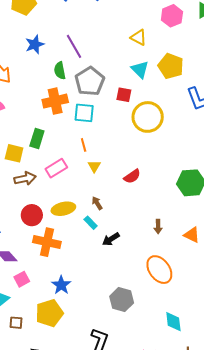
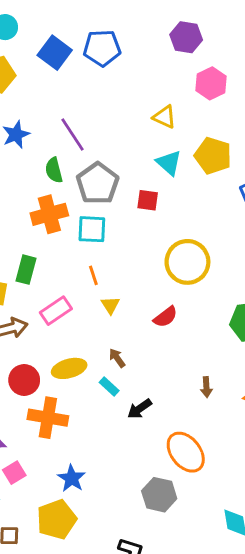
yellow circle: (148, 117) -> (187, 262), moved
orange ellipse: (159, 270) -> (186, 452), moved

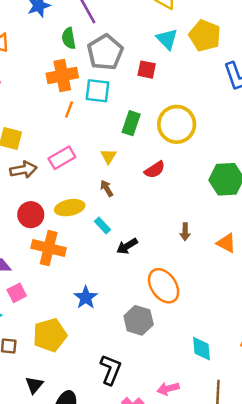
green rectangle: (26, 270) -> (131, 123), moved
orange line: (93, 275) -> (69, 109), moved, turned 35
brown arrow: (117, 358) -> (107, 188), moved
blue star: (72, 478) -> (86, 298), moved

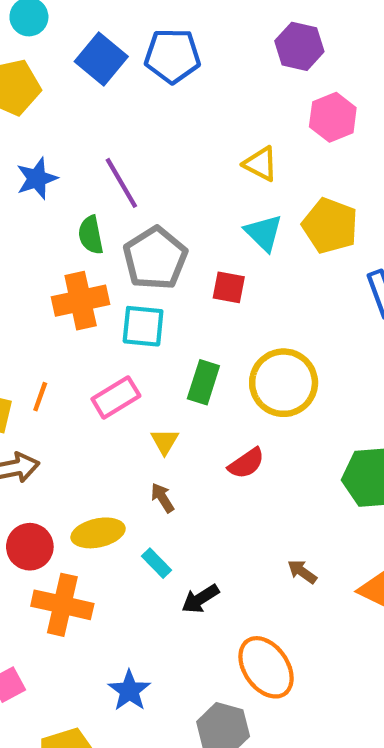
orange line: (69, 109) -> (40, 397), moved
pink rectangle: (62, 158) -> (116, 397), moved
brown arrow: (185, 232) -> (302, 572), turned 126

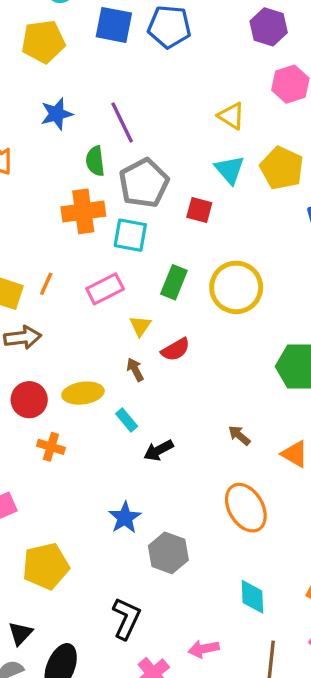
blue square: (101, 59) -> (114, 25), turned -33
red semicircle: (246, 463) -> (176, 350), moved
orange cross: (62, 605) -> (51, 447), size x0.6
orange ellipse: (266, 667) -> (246, 508), moved
blue star: (129, 691) -> (125, 518), moved

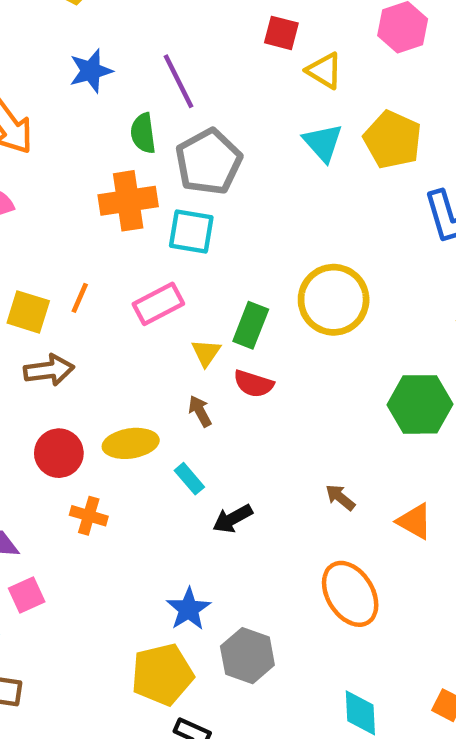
red square: (199, 210) -> (281, 33), moved
green rectangle: (174, 282) -> (251, 325), moved
red semicircle: (176, 350) -> (254, 384), turned 48
yellow pentagon: (46, 566) -> (162, 674), moved

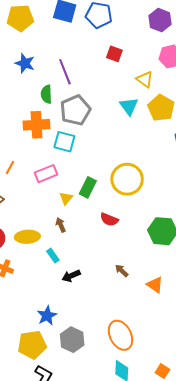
blue star: (91, 71) -> (25, 63), turned 30
yellow triangle: (324, 71) -> (145, 79), moved
red semicircle: (254, 384) -> (109, 219), moved
orange ellipse: (350, 594) -> (121, 335), moved

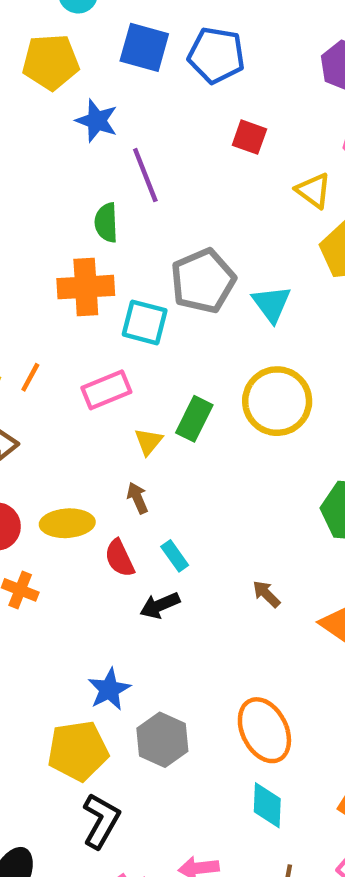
blue star: (25, 63) -> (97, 121), moved
cyan triangle: (129, 106) -> (272, 304), moved
gray pentagon: (75, 110) -> (203, 281), moved
red semicircle: (109, 219) -> (120, 558), moved, turned 42
cyan rectangle: (53, 256) -> (175, 556), moved

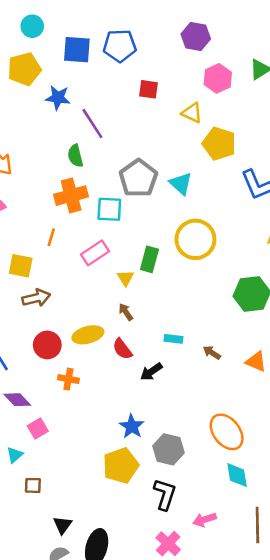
orange line: (30, 377) -> (51, 237), moved
cyan rectangle: (175, 556) -> (173, 339), moved, turned -36
black L-shape: (101, 821) -> (165, 494), moved

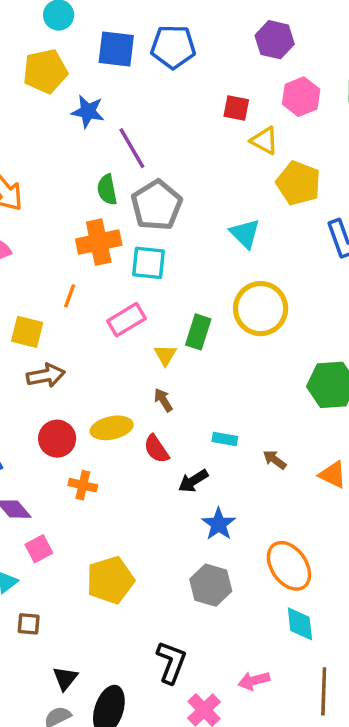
red square: (148, 89) -> (236, 108), moved
gray pentagon: (138, 178) -> (157, 205), moved
blue star: (132, 426) -> (219, 524), moved
yellow pentagon: (121, 466) -> (110, 580), moved
black L-shape: (165, 494) -> (171, 662), moved

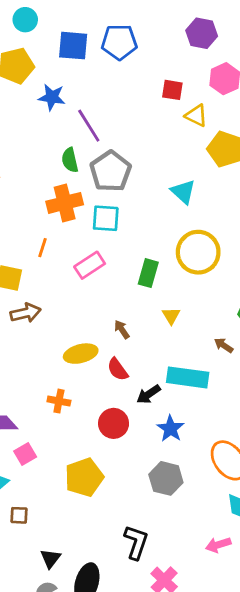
yellow triangle: (165, 355) -> (171, 316), moved
red circle: (57, 439) -> (114, 423), moved
cyan rectangle: (225, 439) -> (188, 377), moved, size x2.0
brown arrow: (275, 460) -> (224, 345), moved
pink arrow: (254, 681) -> (218, 545), moved

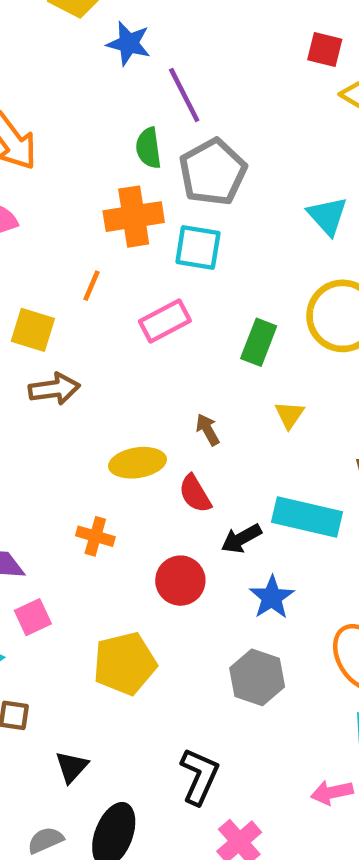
black triangle: (50, 558) -> (72, 767), moved

